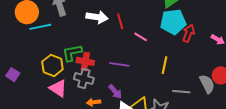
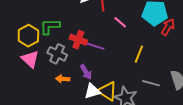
red cross: (85, 61) -> (78, 40), moved

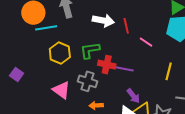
green L-shape: (50, 27) -> (90, 50), moved
yellow hexagon: (28, 36) -> (60, 53), moved
purple arrow: (86, 72) -> (133, 96), moved

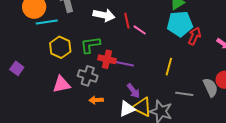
pink line: (146, 42) -> (140, 30), moved
pink triangle: (61, 90) -> (61, 84), turned -48

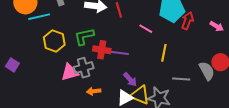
pink line: (140, 30) -> (146, 29), moved
gray cross: (88, 76) -> (84, 68), turned -30
pink triangle: (61, 84) -> (70, 72), moved

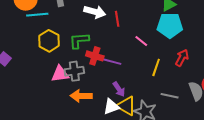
red arrow: (187, 21) -> (182, 58), moved
orange arrow: (94, 91) -> (81, 96), size x1.5

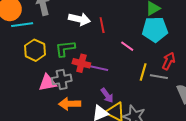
gray line: (170, 96) -> (159, 77), moved

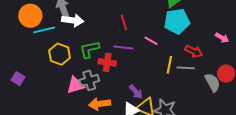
white arrow: (79, 19) -> (73, 20), moved
red arrow: (169, 61) -> (194, 51), turned 96
purple line: (98, 68) -> (123, 47), moved

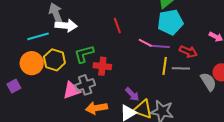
orange circle: (30, 16) -> (32, 63), moved
purple line: (123, 47) -> (160, 46), moved
purple square: (18, 79) -> (14, 86), turned 32

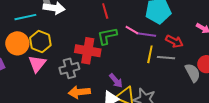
green L-shape: (84, 54) -> (107, 36), moved
red cross: (102, 66) -> (88, 51), size x1.4
pink triangle: (72, 90) -> (37, 64), moved, turned -36

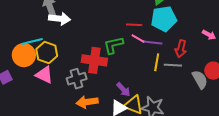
red line: (105, 11) -> (134, 25), moved, turned -70
cyan line: (25, 17) -> (32, 41), moved
red arrow: (174, 41) -> (181, 49), turned 78
pink triangle: (37, 64) -> (44, 75), turned -42

